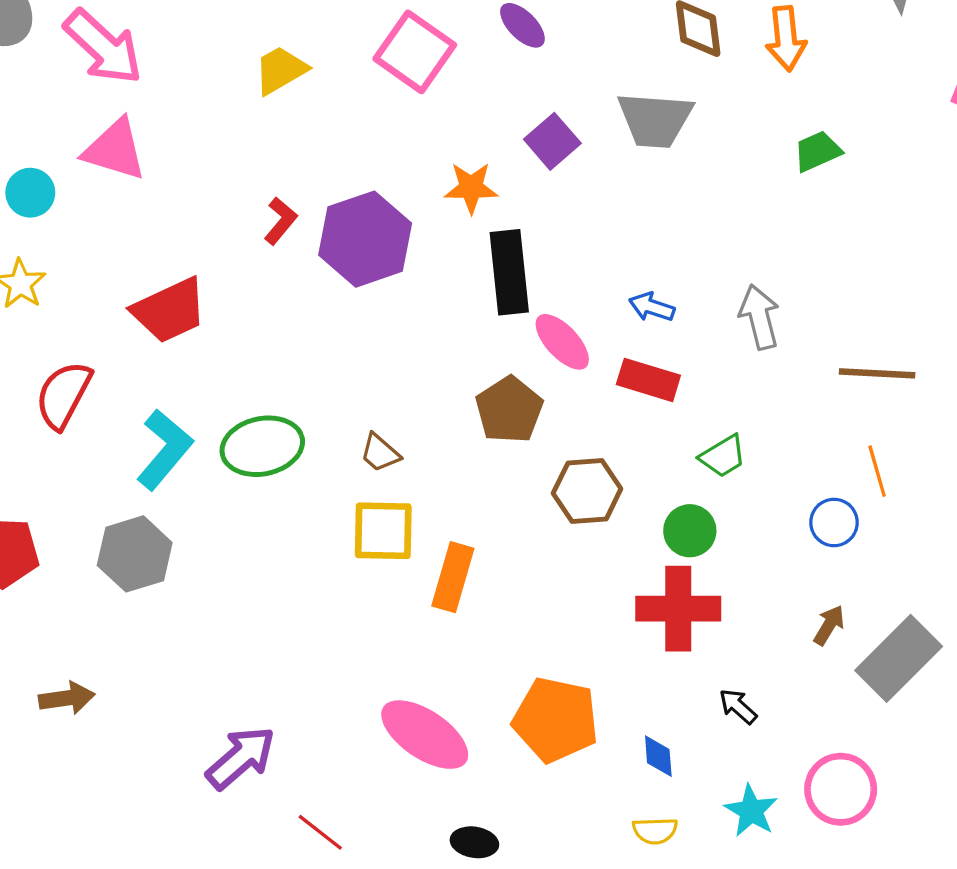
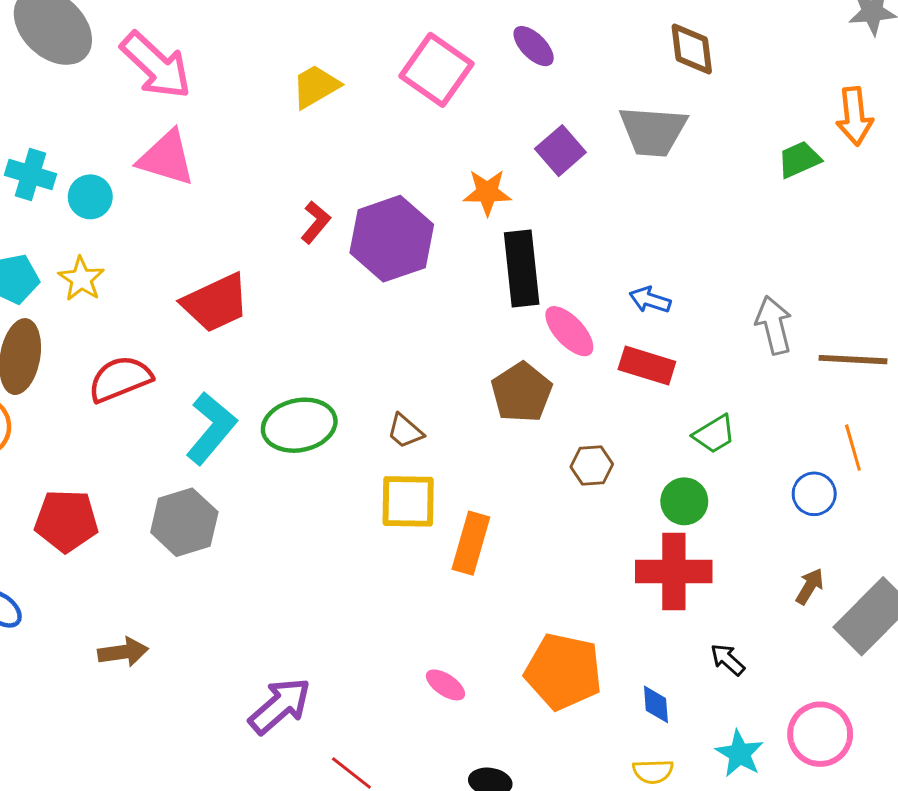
orange arrow: (786, 39) -> (854, 116), moved
gray arrow: (759, 317) -> (774, 325), moved
red semicircle: (63, 395) -> (120, 379), turned 40
brown hexagon: (587, 491) -> (592, 466), size x0.7
pink ellipse: (425, 735) -> (445, 685), size x0.5

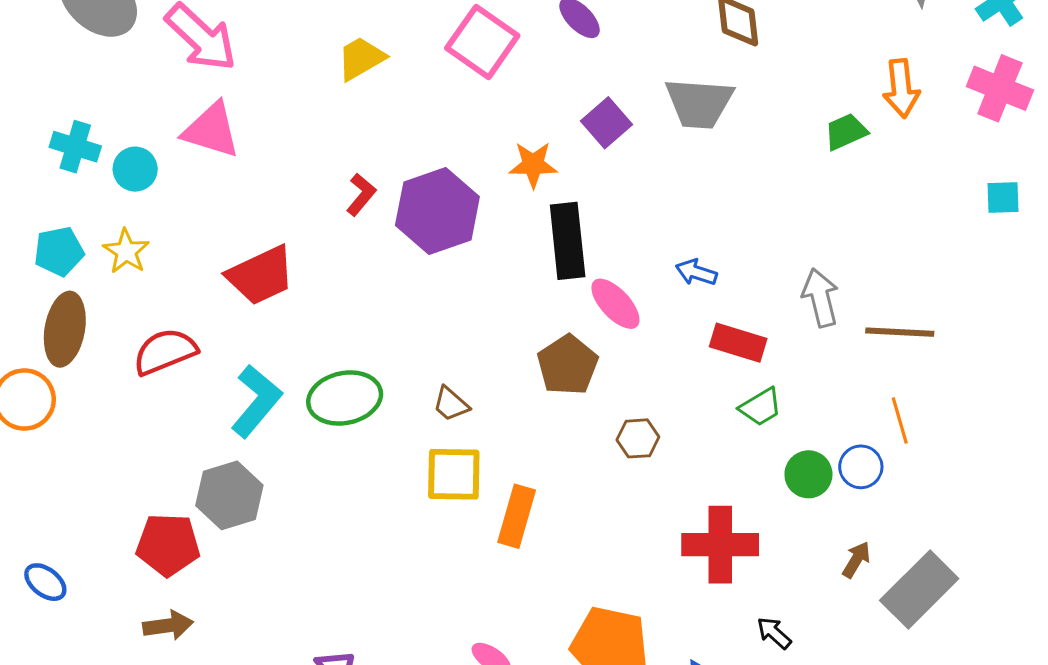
red rectangle: (647, 365) -> (738, 343), moved
green circle: (684, 501) -> (808, 474), moved
red pentagon: (66, 521) -> (168, 545), moved

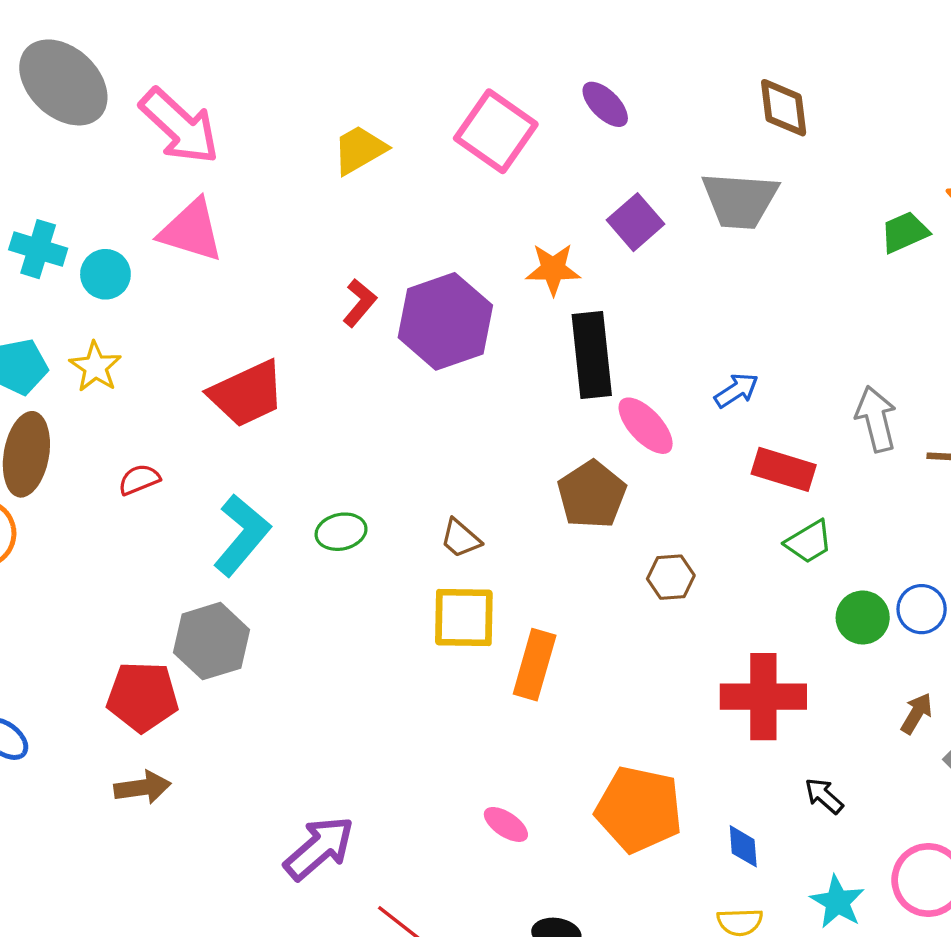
blue arrow: (696, 272) -> (736, 390), turned 129
red semicircle: (165, 352) -> (139, 480), size x0.6
green ellipse: (345, 398) -> (341, 532), size x0.6

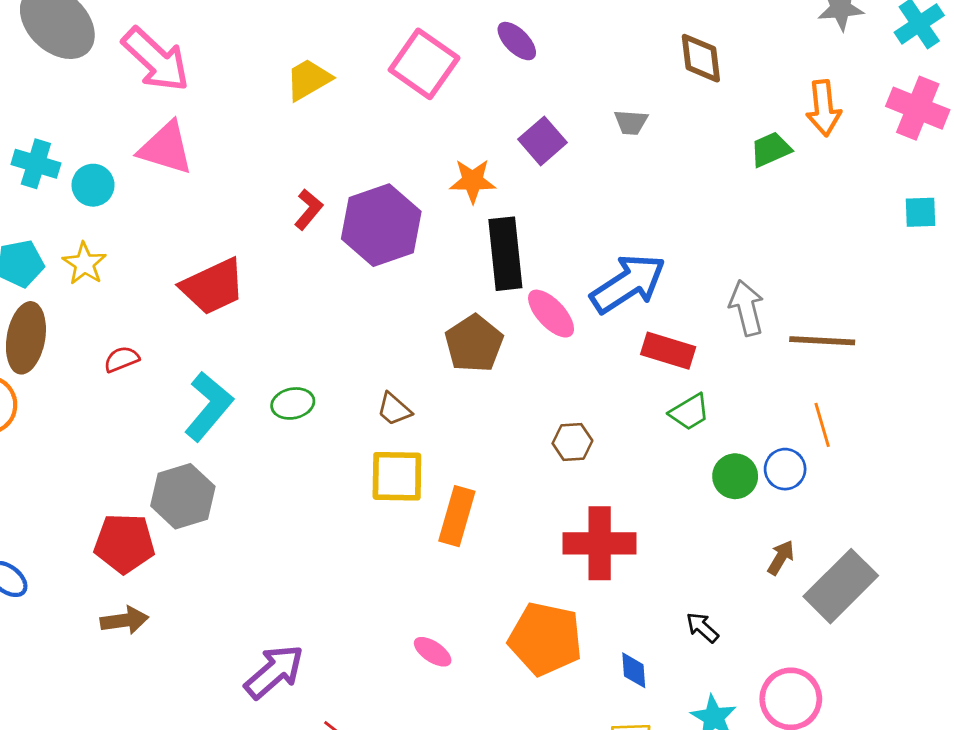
brown diamond: (784, 108) -> (701, 58), moved
gray trapezoid: (740, 200) -> (631, 122), size x0.5
blue arrow: (736, 390) -> (628, 284), size x2.0
brown pentagon: (592, 495) -> (474, 344), moved
red cross: (763, 697) -> (600, 543), moved

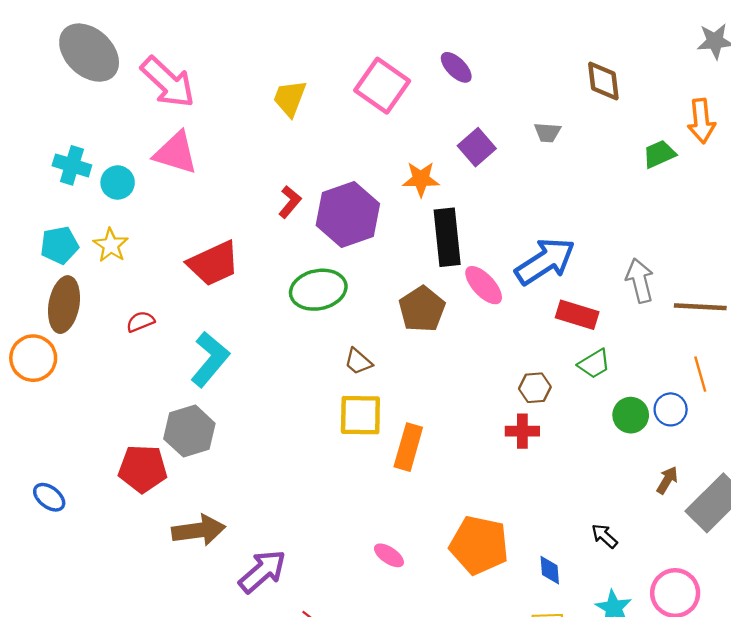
yellow trapezoid: (308, 80) -> (290, 98), turned -39
green ellipse: (293, 403) -> (318, 290), moved, size x1.6
brown hexagon: (572, 442) -> (535, 388), moved
red cross: (600, 543) -> (522, 431), moved, size x0.6
brown arrow: (124, 620) -> (199, 530), moved, size x1.4

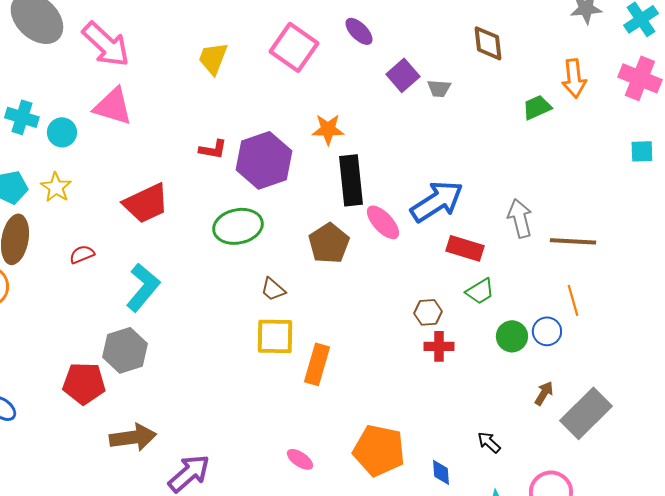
purple square: (477, 147) -> (403, 75), moved
red L-shape: (290, 202) -> (213, 149), turned 60
red cross: (522, 431) -> (439, 346), moved

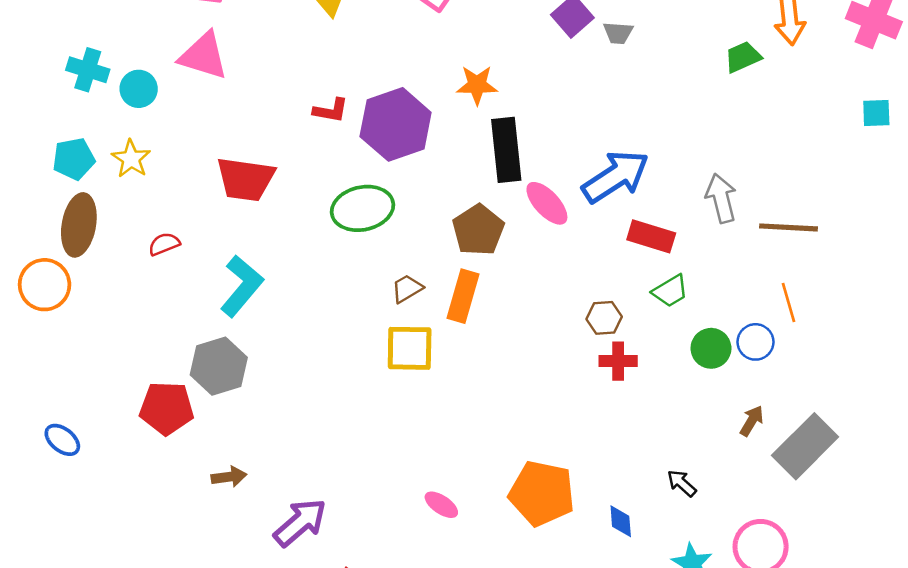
red trapezoid: (146, 203) -> (245, 179), turned 33
brown trapezoid: (273, 289) -> (407, 289), turned 108
orange rectangle: (317, 364) -> (463, 296), moved
brown arrow: (133, 437) -> (229, 477), size x0.6

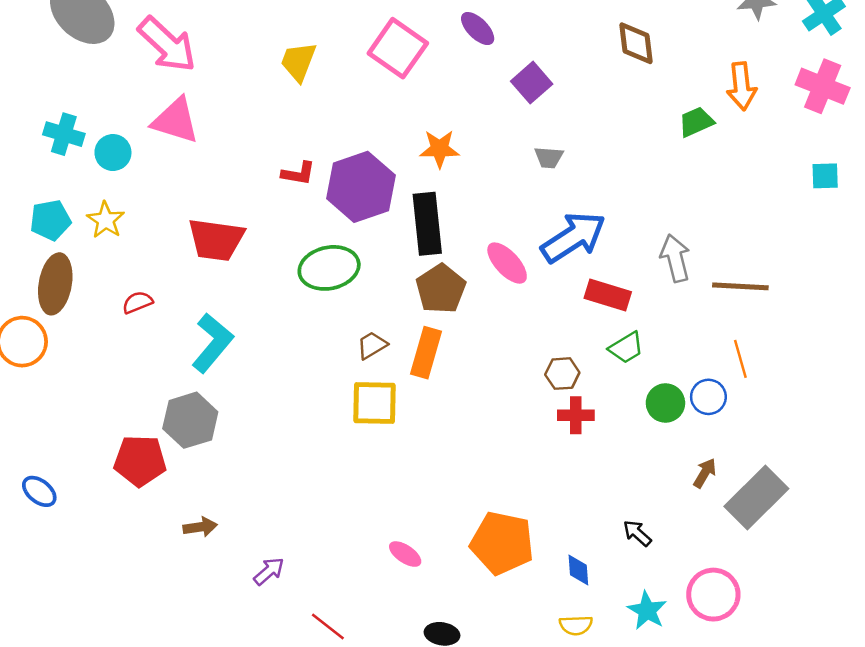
gray trapezoid: (618, 33) -> (549, 157), moved
black rectangle: (506, 150) -> (427, 224), moved
purple arrow: (300, 523) -> (269, 571), size x0.6

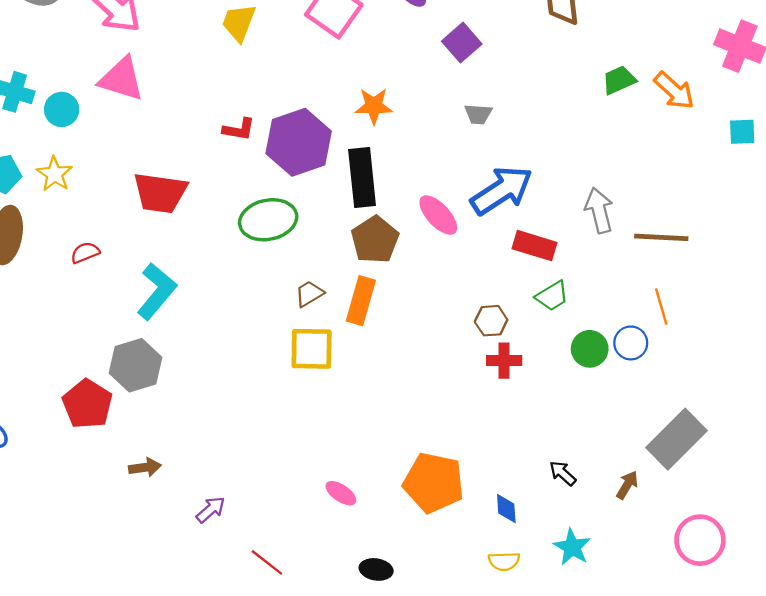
orange arrow: (742, 86) -> (674, 91), moved, turned -42
red pentagon: (140, 461) -> (87, 404), turned 30
brown arrow: (705, 473) -> (627, 485), moved
pink circle: (713, 595) -> (700, 540), moved

